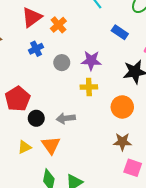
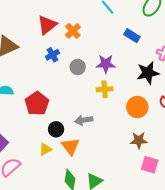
black circle: (36, 118) -> (56, 129), moved

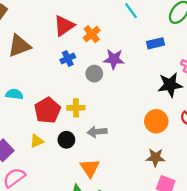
blue rectangle: (132, 36) -> (155, 43), turned -49
purple star: (106, 64) -> (114, 59), moved
yellow cross: (105, 89) -> (76, 108), moved
orange triangle: (70, 146) -> (90, 168), moved
yellow triangle: (45, 149) -> (37, 141), moved

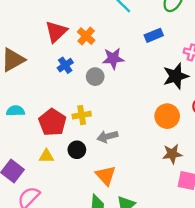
yellow triangle: (37, 141) -> (46, 156), turned 32

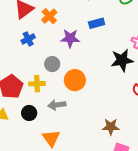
blue rectangle: (154, 35) -> (97, 23), moved
gray circle: (95, 77) -> (52, 64), moved
orange circle: (167, 116) -> (75, 80), moved

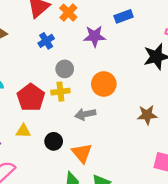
gray circle: (52, 64) -> (65, 69), moved
black circle: (29, 113) -> (54, 141), moved
brown star: (111, 127) -> (147, 115), moved

